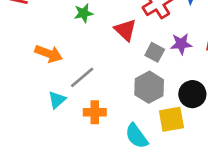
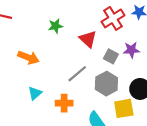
gray line: (82, 77) -> (77, 74), moved

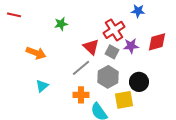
red cross: (113, 18) -> (114, 30), moved
red triangle: (88, 39) -> (91, 47), moved
orange cross: (64, 103) -> (81, 95), moved

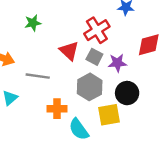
purple star: (131, 46) -> (117, 63), moved
gray line: (81, 68) -> (38, 76), moved, turned 48

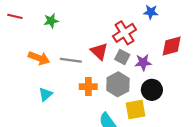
green star: (33, 23) -> (51, 21), moved
gray line: (38, 76) -> (71, 60), moved
orange cross: (57, 109) -> (88, 87), moved

